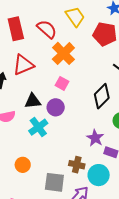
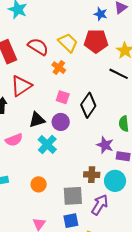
yellow trapezoid: (75, 17) -> (68, 43), moved
orange cross: (63, 53) -> (59, 68), size x0.6
black diamond: (102, 96) -> (88, 105), moved

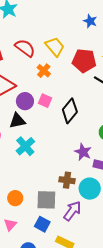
red pentagon: (96, 41) -> (84, 61), moved
purple circle: (61, 122) -> (25, 101), moved
orange circle: (39, 184) -> (15, 198), moved
blue square: (71, 221) -> (42, 224), turned 35

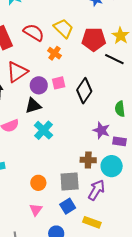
pink square: (45, 101) -> (59, 83), turned -32
blue square: (42, 224) -> (68, 206), turned 35

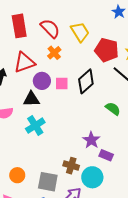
orange cross: (55, 53) -> (54, 53), moved
black diamond: (84, 91) -> (86, 81), moved
green semicircle: (120, 109) -> (113, 109), moved, turned 119

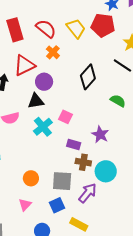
red pentagon: (107, 50) -> (103, 25), moved
pink square: (62, 84) -> (65, 117), moved, turned 32
purple rectangle: (106, 155) -> (74, 145), moved

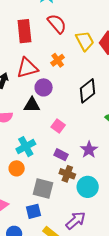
red semicircle: (46, 29) -> (57, 24), moved
cyan cross: (43, 127) -> (26, 147), moved
orange circle: (31, 178) -> (17, 168), moved
purple arrow: (88, 193) -> (76, 220), moved

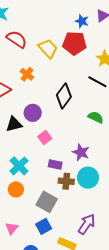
purple circle: (44, 87) -> (33, 113), moved
pink square: (58, 126) -> (45, 138), turned 32
cyan circle: (88, 187) -> (88, 178), moved
gray square: (43, 188) -> (47, 202), turned 30

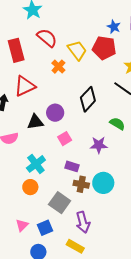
orange cross: (27, 74) -> (58, 67), moved
purple star: (81, 152) -> (99, 145), moved, turned -30
purple arrow: (87, 224) -> (83, 222), moved, turned 125
blue square: (44, 226) -> (45, 228), moved

